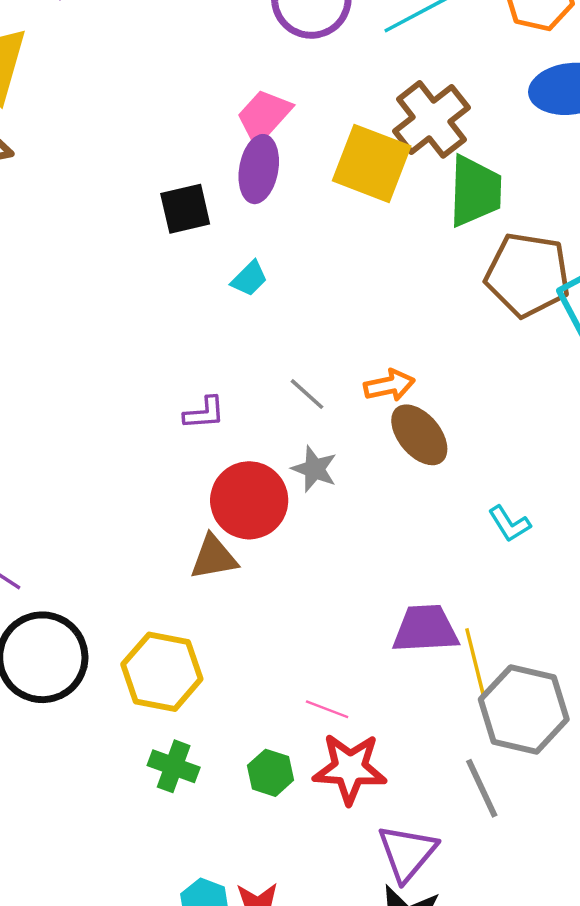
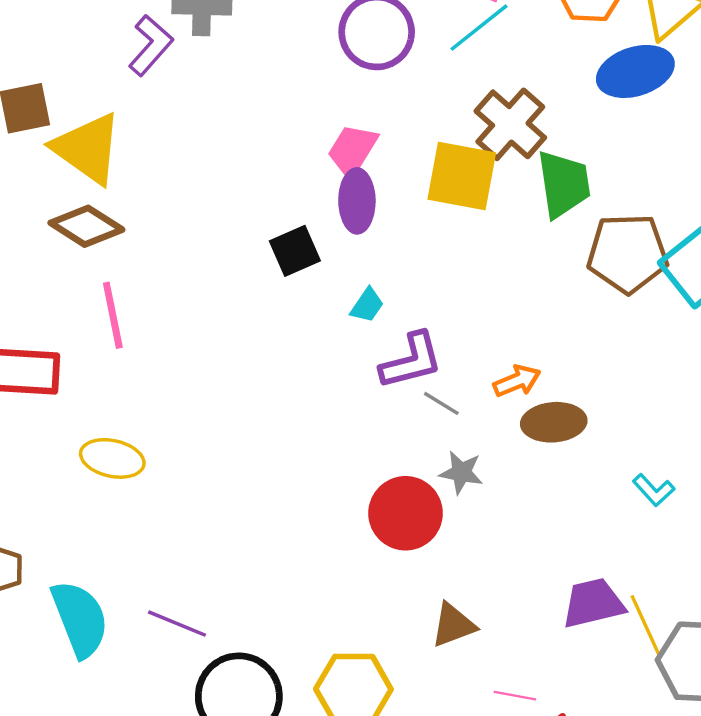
purple L-shape: (204, 413) -> (411, 361), moved, size x1.6
brown ellipse: (419, 435) -> (554, 422), turned -44
brown triangle: (214, 557) -> (453, 625), moved

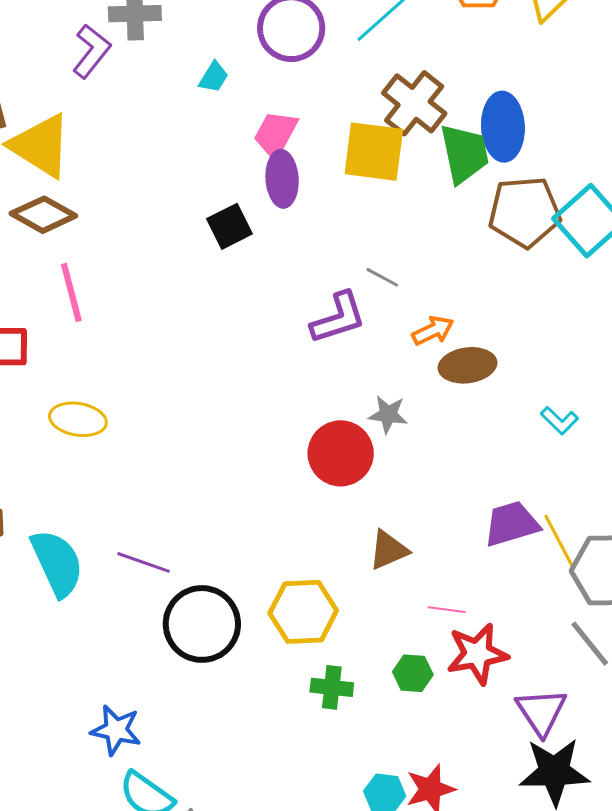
blue ellipse: (635, 71) -> (503, 127), moved, turned -72
cyan trapezoid: (367, 305) -> (214, 77), moved
gray line: (441, 403) -> (382, 277), moved

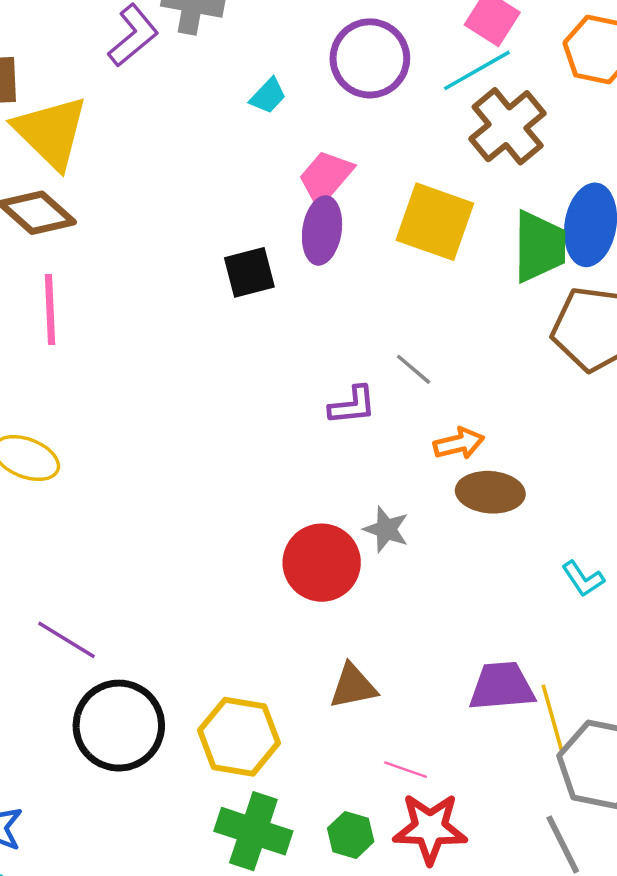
brown cross: (414, 103) -> (508, 126), moved
purple L-shape: (338, 318) -> (352, 405), size x0.7
green cross: (332, 687) -> (253, 831), size x1.5

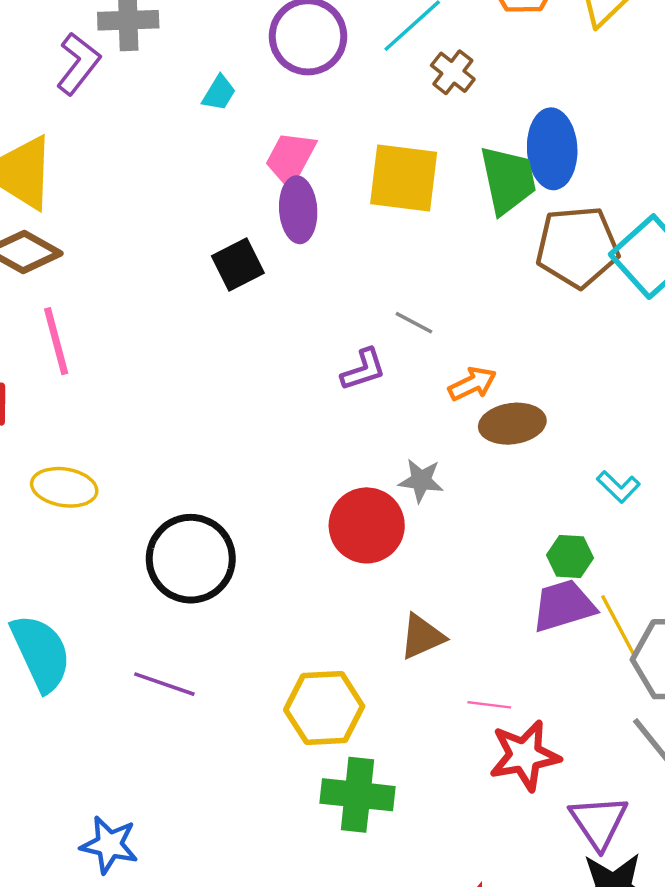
brown cross: (508, 126) -> (453, 72), size x0.6
purple line: (67, 640) -> (164, 684), moved
black circle: (119, 726) -> (191, 559), moved
green hexagon: (351, 835) -> (570, 556), moved

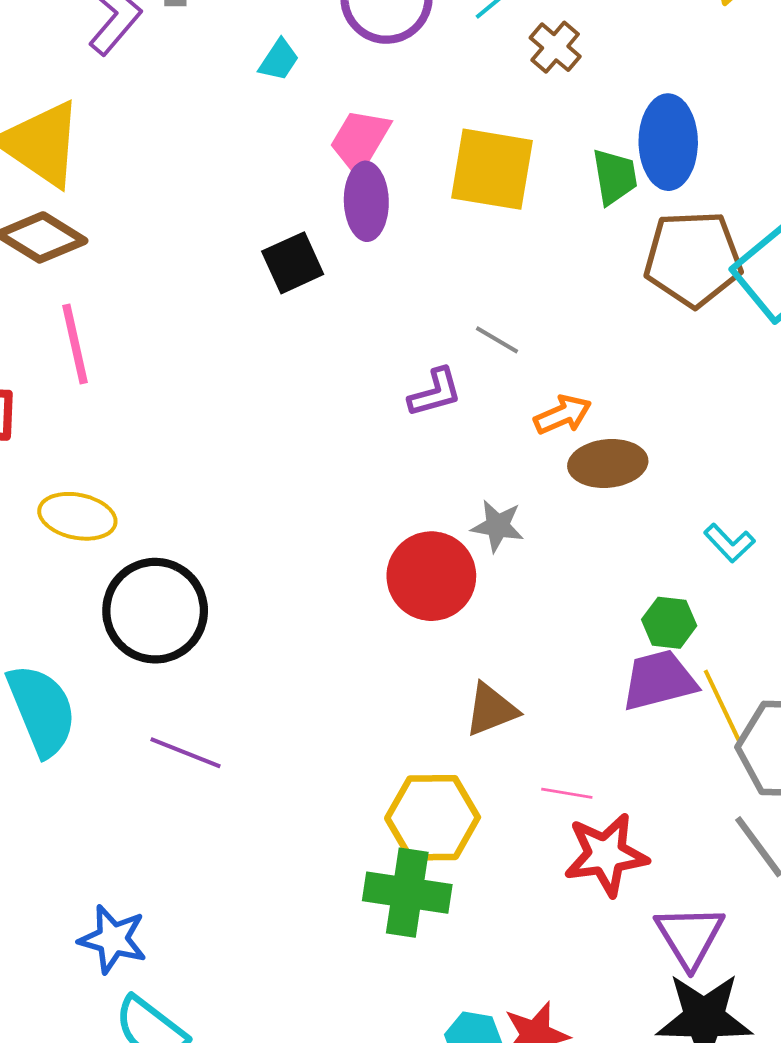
green trapezoid: (508, 180) -> (615, 177), size x0.7
black circle: (191, 559) -> (155, 611), moved
yellow hexagon: (324, 708) -> (433, 818), moved

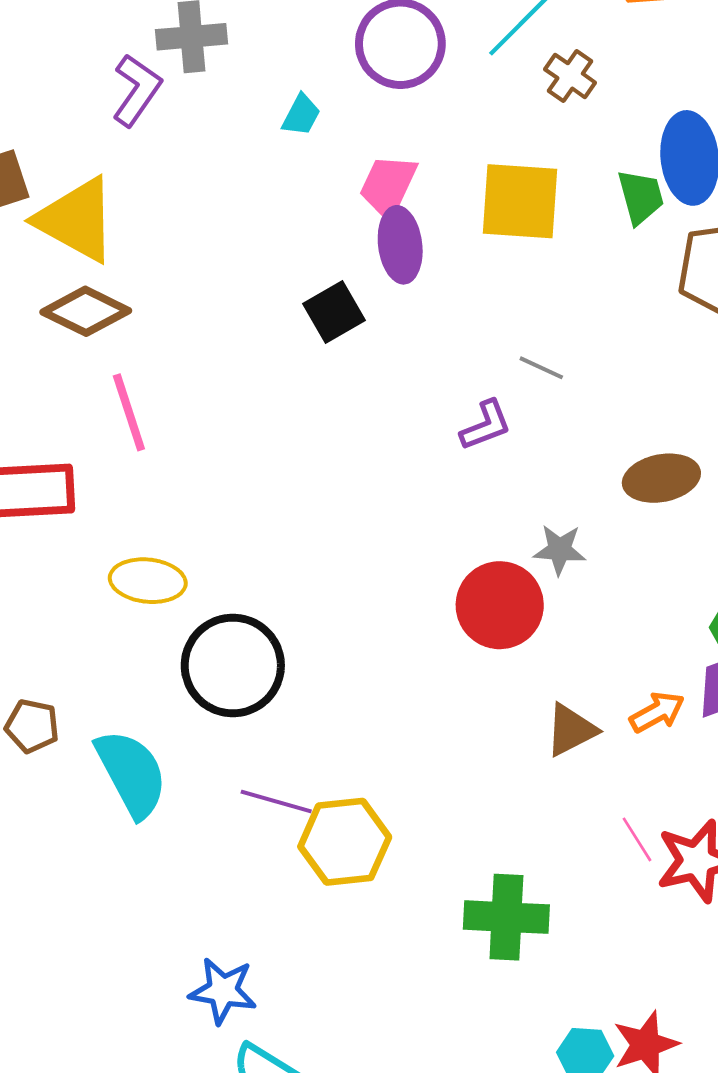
orange arrow: (563, 415) -> (657, 712), moved
pink line: (567, 793) -> (637, 839), moved, turned 54
yellow hexagon: (433, 818) -> (345, 842), moved

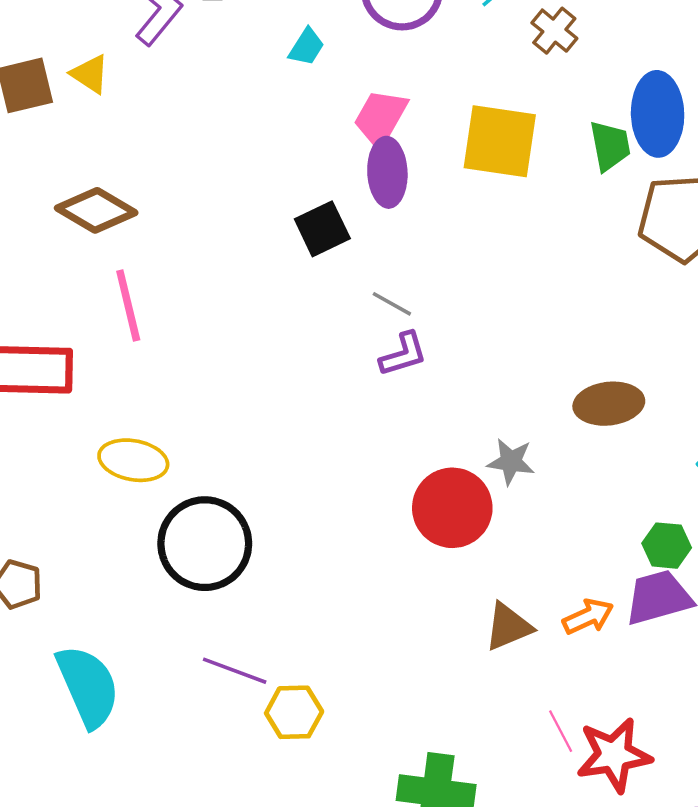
yellow triangle: (76, 220) -> (90, 74), moved, size x0.5
gray line: (541, 368) -> (392, 304), moved
purple L-shape: (486, 425) -> (403, 354), moved
cyan semicircle: (131, 773) -> (88, 686), moved
yellow hexagon: (345, 842) -> (294, 712), size x0.7

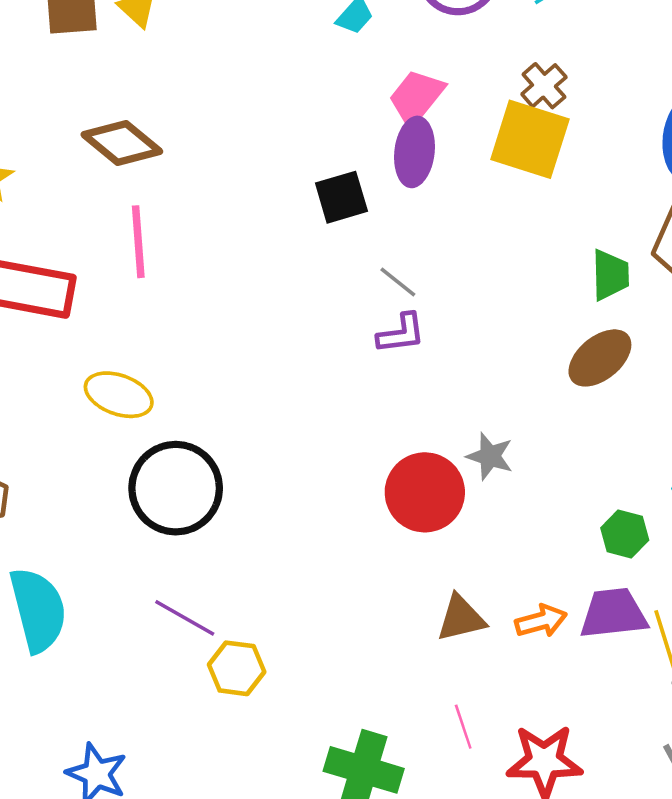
brown cross: (554, 31) -> (544, 86), moved
green trapezoid: (610, 146) -> (610, 275), moved
brown ellipse: (609, 404) -> (600, 358), moved, turned -42
green hexagon: (667, 546) -> (625, 534), moved
pink line: (561, 731) -> (463, 727), moved

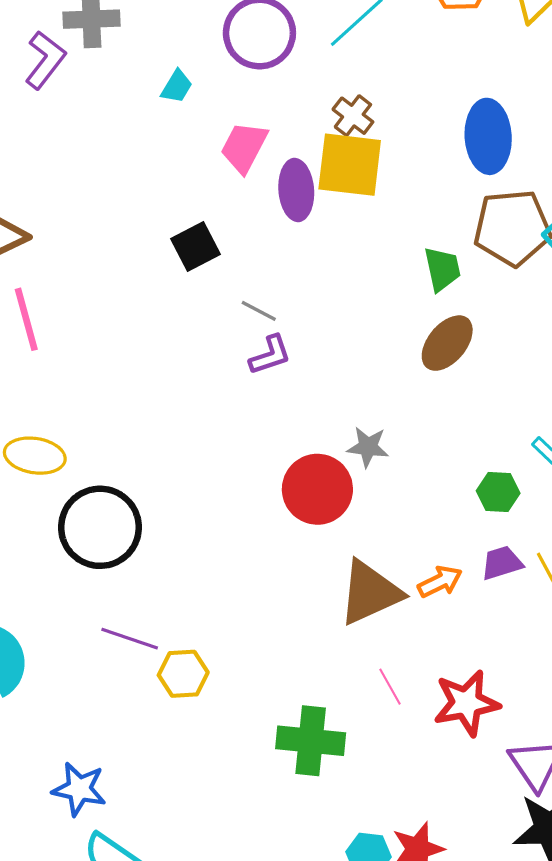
purple ellipse: (414, 152) -> (296, 190), moved
purple trapezoid: (613, 613) -> (502, 563), size x0.7
brown triangle: (461, 618) -> (370, 593), size x1.5

